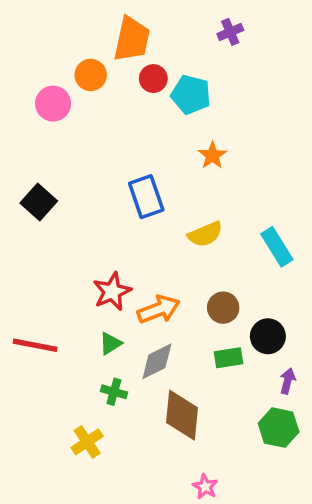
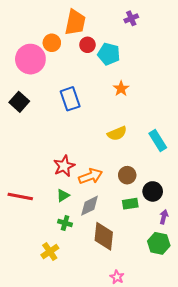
pink circle: (53, 104) -> (30, 59), size x1.5
blue rectangle: (146, 197) -> (70, 99), moved
black square: (39, 202) -> (19, 102), moved

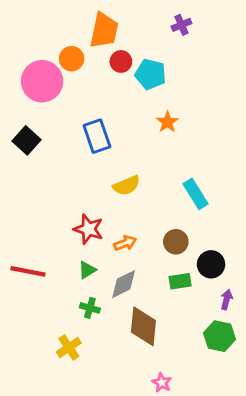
yellow semicircle: (117, 133) -> (127, 185), moved
cyan rectangle: (158, 141) -> (196, 194), moved
red star: (64, 166) -> (88, 229), turned -30
orange arrow: (91, 176) -> (125, 243), size x0.7

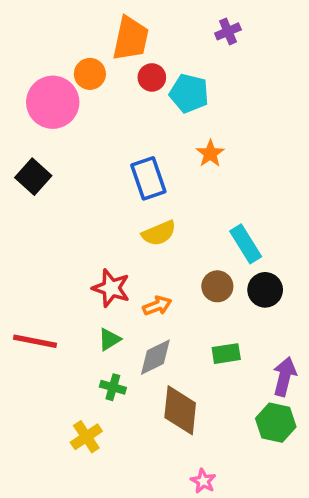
blue rectangle: (97, 136) -> (148, 178), moved
brown circle: (176, 242) -> (217, 286), moved
black circle: (211, 264) -> (265, 290), moved
purple arrow: (227, 300) -> (285, 377), size x1.5

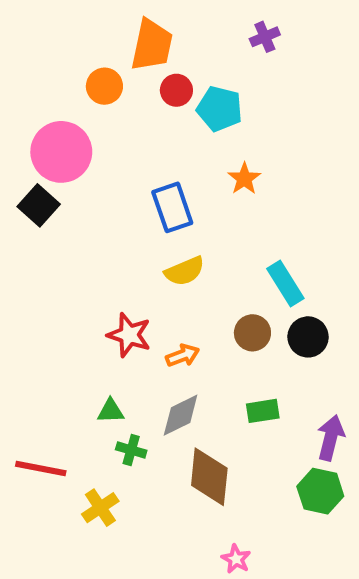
pink circle: (53, 102) -> (61, 152), moved
green triangle: (109, 339) -> (111, 411), moved, turned 30
red line: (35, 341) -> (41, 469), moved

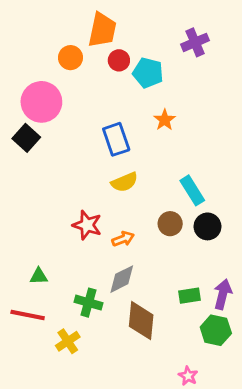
purple cross: (265, 37) -> (195, 42), moved, size x1.4
green triangle: (111, 411) -> (39, 276), moved
green rectangle: (263, 411) -> (189, 296), moved
green cross: (131, 450) -> (88, 303), size x1.4
pink star: (236, 559) -> (188, 376), moved

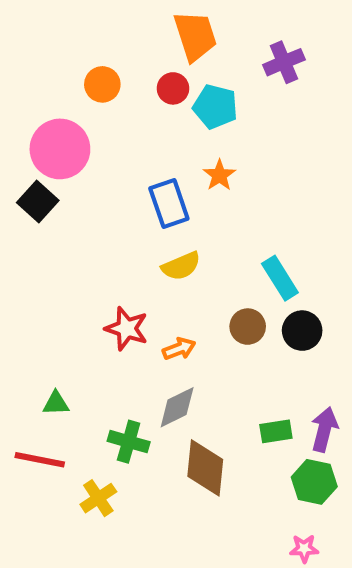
orange trapezoid: (102, 30) -> (195, 36), moved, turned -30
orange star: (165, 120) -> (219, 175), moved
pink star: (188, 376) -> (304, 549), moved, turned -30

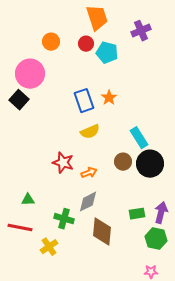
orange star: (219, 175) -> (109, 98), moved
black circle: (302, 331) -> (150, 164), size x1.4

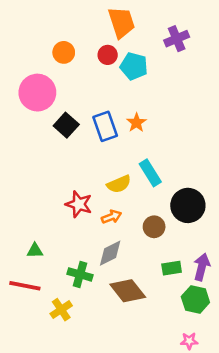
black square: (19, 100) -> (66, 125), moved
yellow semicircle: (90, 132) -> (119, 184), moved
cyan rectangle: (139, 138) -> (150, 173), moved
brown circle: (123, 162) -> (154, 227), moved
brown diamond: (102, 232) -> (128, 291), turned -44

